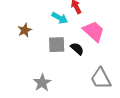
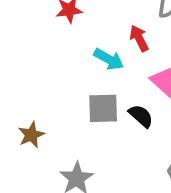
brown star: (25, 30) -> (31, 135), moved

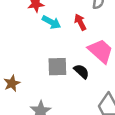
cyan arrow: (109, 59) -> (51, 22), moved

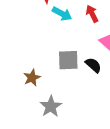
brown star: (12, 83) -> (32, 78), moved

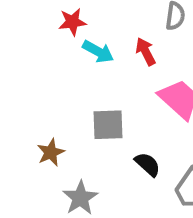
black semicircle: (93, 65) -> (148, 164), moved

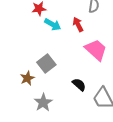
gray square: (108, 125) -> (46, 63), moved, turned -36

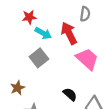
red arrow: (78, 24) -> (69, 33), size x1.5
gray square: (46, 63) -> (39, 58), moved

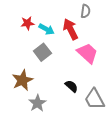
red star: (29, 17) -> (27, 23), moved
brown star: (18, 88) -> (22, 80), size x1.5

